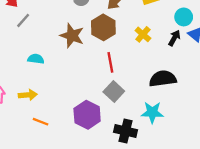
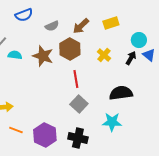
cyan semicircle: (36, 59) -> (15, 55), moved
purple hexagon: (87, 115) -> (45, 135), moved
black cross: (125, 131) -> (78, 138), moved

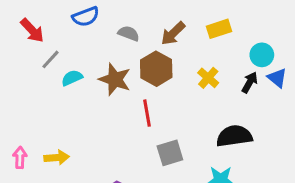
gray semicircle: (52, 26) -> (129, 33), turned -136
cyan semicircle: (15, 55) -> (72, 78), turned -32
red line: (76, 79) -> (147, 113), moved
gray square: (79, 104) -> (170, 153), turned 30

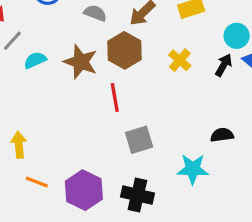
black semicircle: (234, 136) -> (222, 135), moved, size x0.6
yellow arrow: (57, 157) -> (19, 145), turned -90

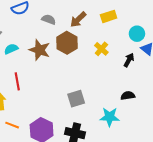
black arrow: (224, 65) -> (129, 60), moved
red line: (115, 98) -> (17, 81), moved

